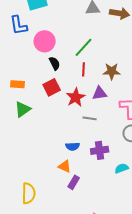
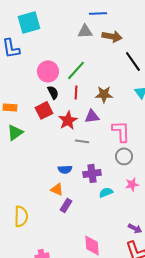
pink circle: (45, 41) -> (48, 71), moved
black semicircle: (55, 63) -> (53, 92), moved
cyan semicircle: (122, 168) -> (106, 192), moved

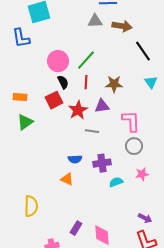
purple rectangle: (66, 205) -> (76, 228), moved

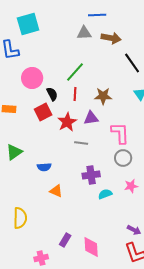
pink circle: (58, 61) -> (32, 78), moved
green triangle: (25, 122) -> (14, 152), moved
blue semicircle: (75, 159) -> (44, 167), moved

